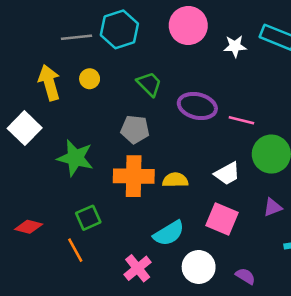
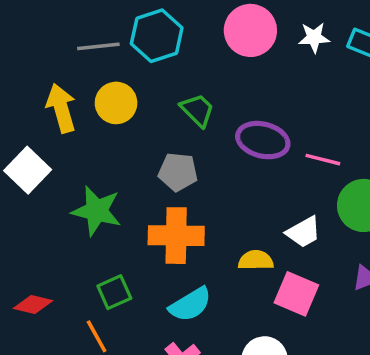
white star: (235, 46) -> (314, 38), moved
yellow circle: (90, 79) -> (116, 103), size x1.5
yellow semicircle: (175, 180) -> (256, 260), moved
cyan semicircle: (169, 233) -> (190, 305), moved

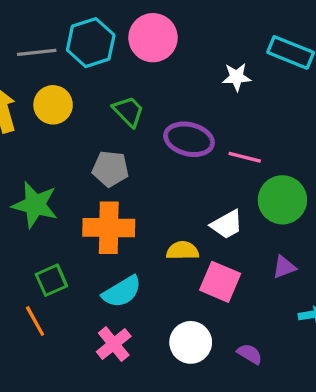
pink circle: (250, 30) -> (153, 38), moved
white star: (314, 38) -> (237, 77), moved

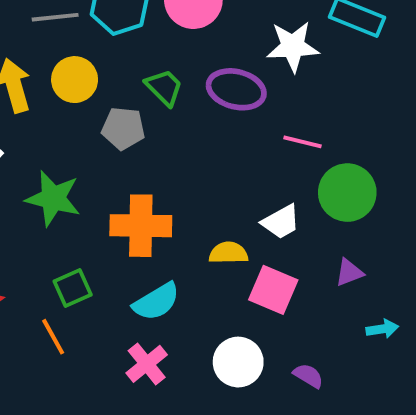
white star: (237, 77) -> (293, 46), size x1.5
purple ellipse: (189, 139) -> (236, 89), moved
gray pentagon: (110, 169) -> (123, 128), moved

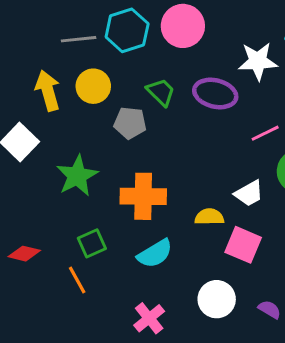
pink line: (302, 142) -> (265, 133), turned -40
green star: (53, 198) -> (77, 176), turned 30
pink cross: (147, 364) -> (149, 318), moved

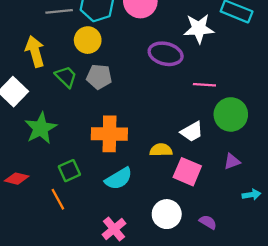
yellow circle: (93, 86) -> (88, 40), moved
green trapezoid: (161, 92) -> (66, 77), moved
pink line: (265, 133) -> (204, 85), turned 30
green star: (77, 176) -> (41, 128), moved

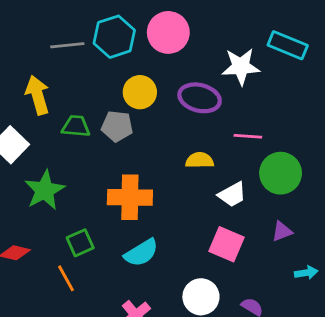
yellow circle: (88, 40) -> (140, 92), moved
green trapezoid: (66, 77) -> (76, 126), turned -40
yellow semicircle: (161, 150) -> (200, 160), moved

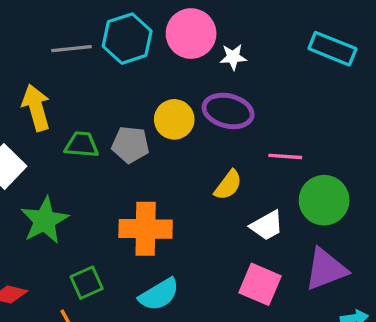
white star: (241, 67) -> (233, 57), moved, size x0.6
yellow circle: (140, 92) -> (174, 119), moved
yellow semicircle: (200, 160) -> (228, 185), turned 128
purple triangle: (282, 231) -> (326, 269), size x1.8

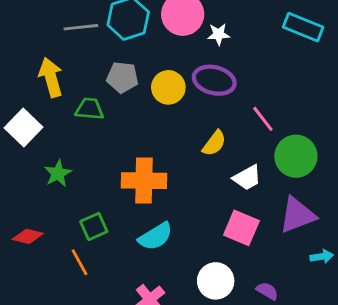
gray pentagon: (130, 145) -> (122, 77), moved
pink line: (285, 156) -> (263, 119), turned 48
green star: (45, 220) -> (58, 173), size x0.7

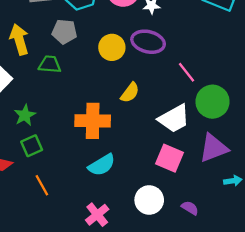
gray pentagon: (122, 77) -> (64, 32), moved
yellow semicircle: (214, 143) -> (130, 93), moved
white trapezoid: (247, 178) -> (174, 119), size x1.4
green square: (94, 226) -> (32, 146), moved

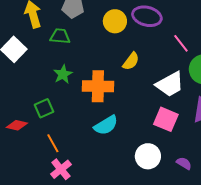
green star: (25, 115) -> (63, 74), moved
pink cross: (97, 215) -> (61, 169), moved

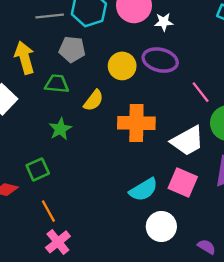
yellow semicircle: (131, 61) -> (94, 100), moved
orange cross: (98, 86) -> (136, 123), moved
cyan semicircle: (106, 125) -> (144, 190), moved
purple semicircle: (184, 163) -> (207, 247), moved

